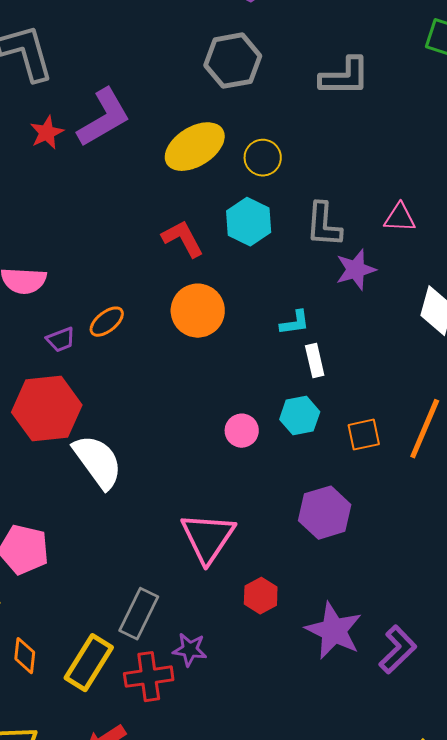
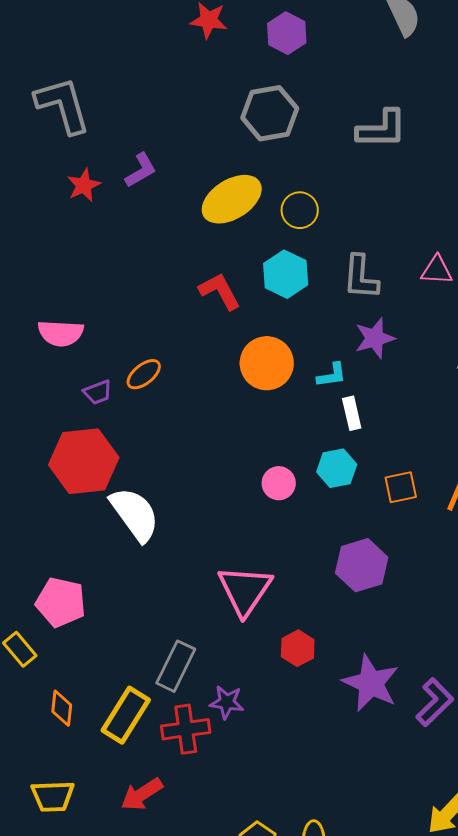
purple L-shape: (104, 118) -> (141, 170), size x0.6
purple star: (356, 270) -> (375, 338), moved
orange circle: (198, 311) -> (267, 363), moved

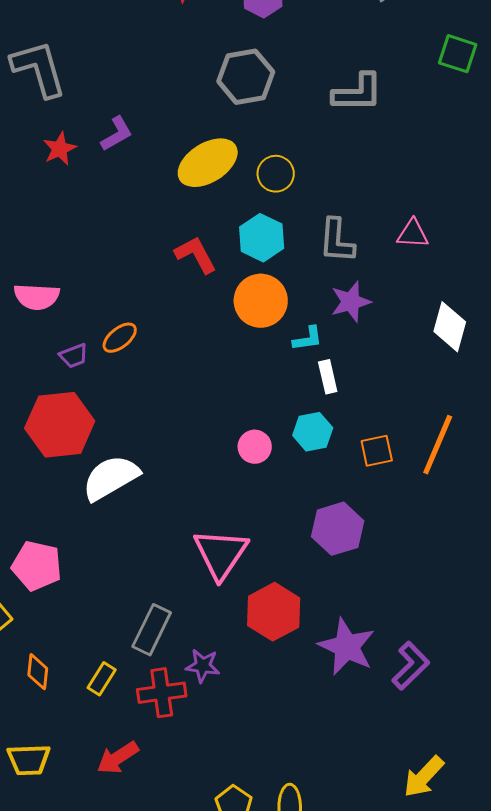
orange circle: (267, 363) -> (261, 301), moved
white semicircle: (135, 514) -> (111, 478), turned -84
red hexagon: (298, 648) -> (274, 612), size x1.6
yellow rectangle: (126, 715) -> (102, 679), size x0.6

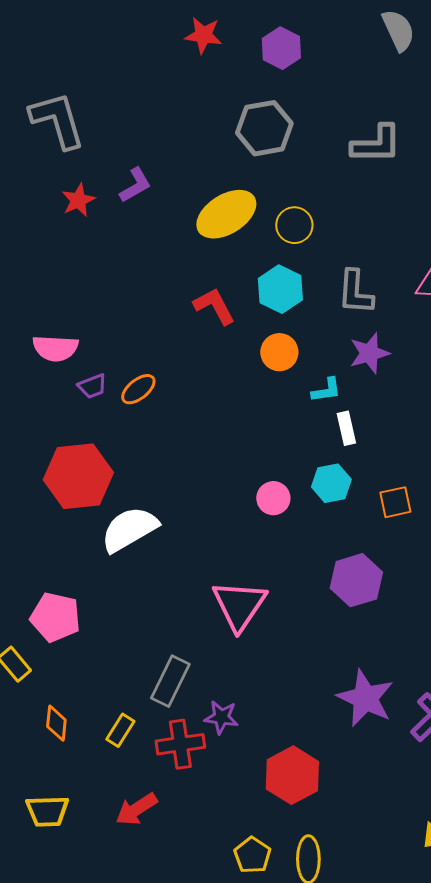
orange circle: (261, 301) -> (279, 352), size x0.7
purple trapezoid: (74, 356) -> (92, 386), moved
red hexagon: (274, 612) -> (292, 775), moved

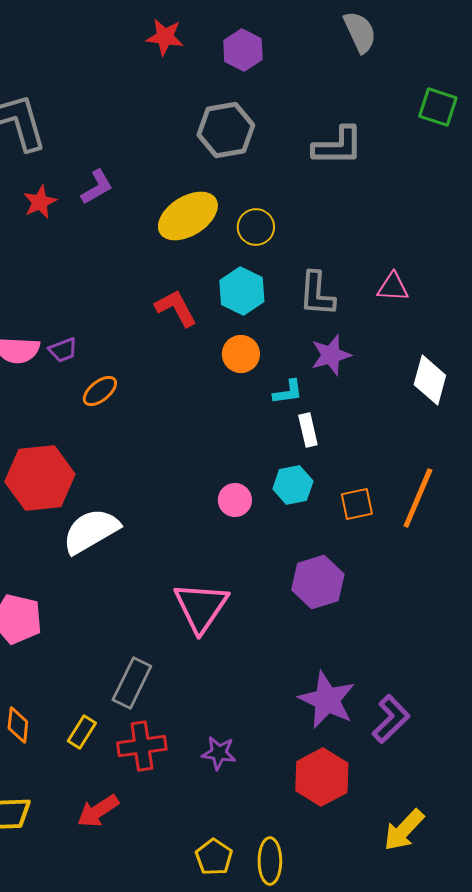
purple trapezoid: (92, 386) -> (63, 350), moved
purple star: (221, 717) -> (219, 753), moved
red hexagon: (292, 775) -> (322, 777), moved

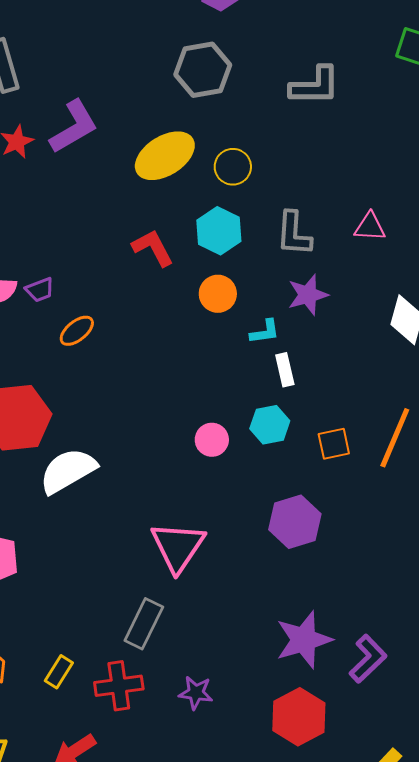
purple L-shape: (97, 187) -> (74, 127), size x1.5
gray rectangle: (132, 683) -> (144, 624), moved
purple star: (327, 700) -> (304, 640), turned 30

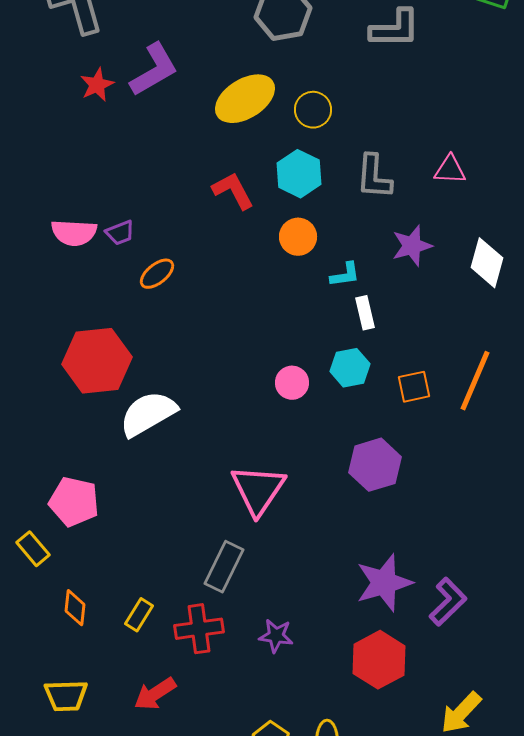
purple star: (308, 295) -> (412, 246), moved

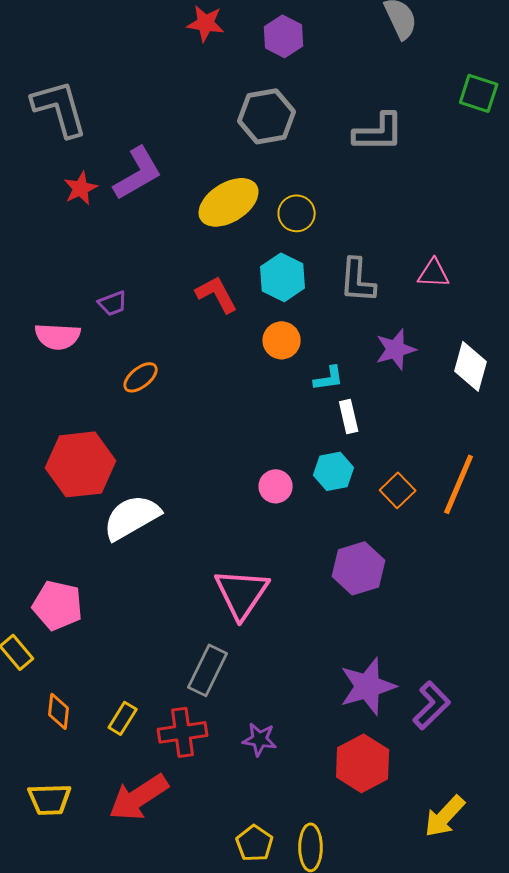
purple trapezoid: (120, 233) -> (113, 303), moved
orange square: (414, 387) -> (398, 490), turned -32
red arrow: (155, 694) -> (139, 797), size x1.4

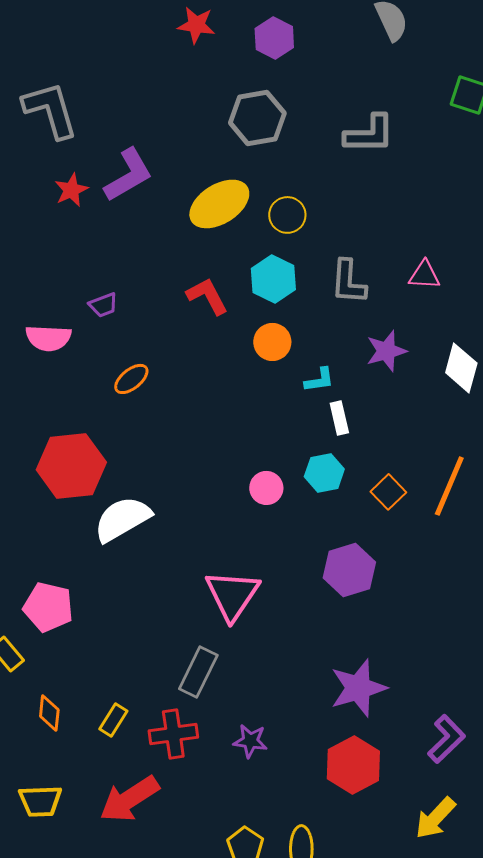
purple L-shape: (432, 705) -> (446, 739), moved

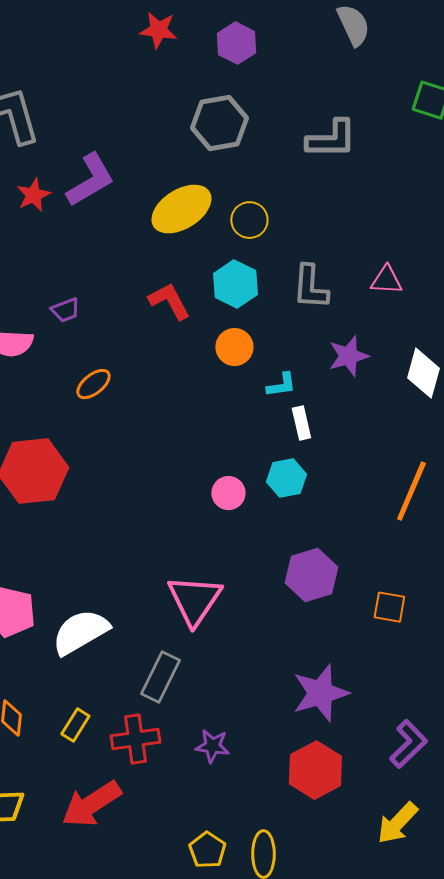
orange square: (388, 492) -> (389, 607), moved, turned -36
white semicircle: (122, 519) -> (80, 632), moved

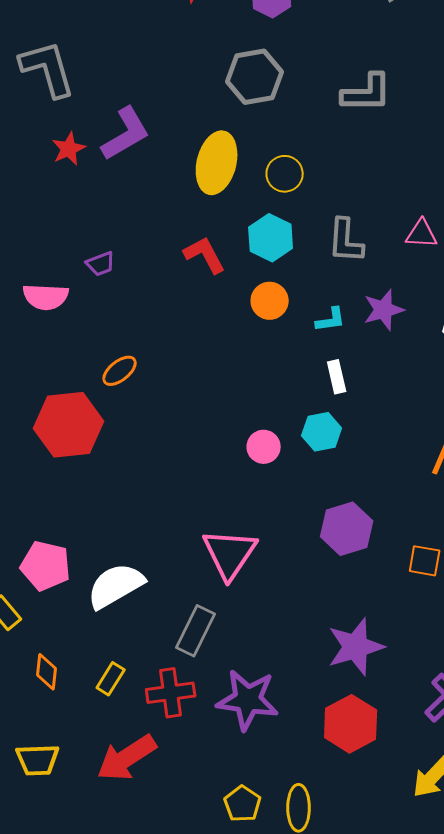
yellow ellipse: (181, 209) -> (217, 163), turned -44
orange ellipse: (93, 384) -> (120, 371), moved
cyan L-shape: (281, 385) -> (331, 320), moved
purple star: (212, 746) -> (248, 700), size x1.8

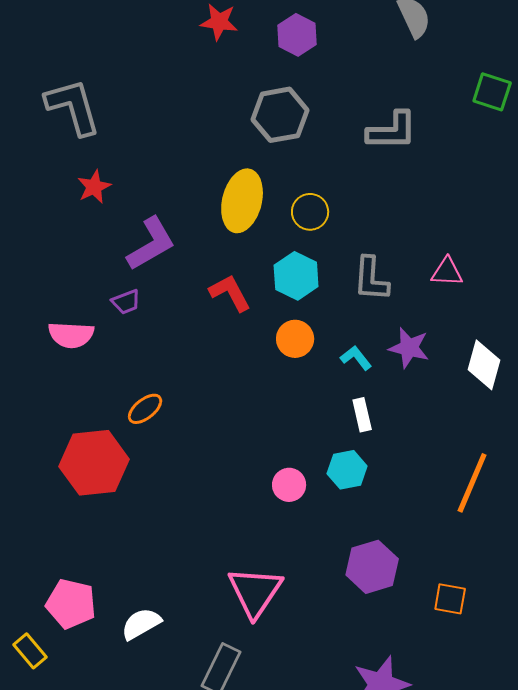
purple L-shape: (126, 134) -> (151, 244), moved
purple star: (384, 310) -> (409, 348), turned 30
cyan L-shape: (331, 320) -> (356, 358), turned -120
white semicircle: (116, 586) -> (141, 624), size x0.7

